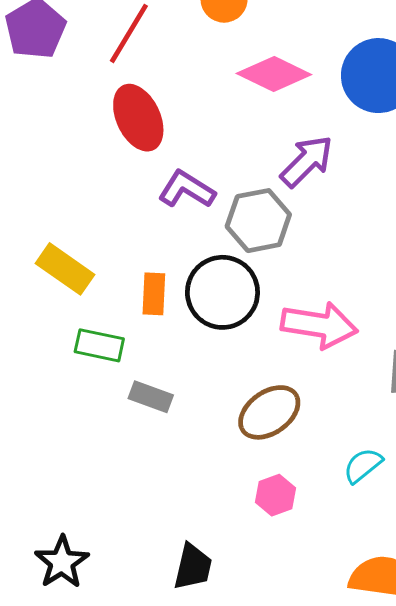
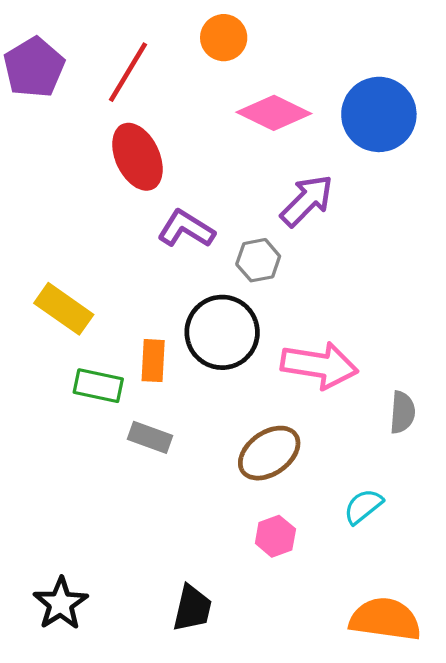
gray hexagon: (258, 221) -> (258, 260), size x0.7
orange rectangle: (154, 294) -> (153, 361), moved

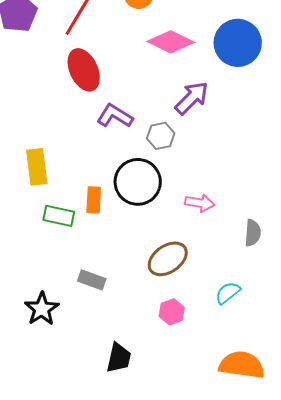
yellow rectangle: (64, 309) -> (37, 167), turned 48
pink arrow: (319, 365) -> (200, 203), size x0.6
gray rectangle: (150, 437) -> (92, 280), moved
black star: (61, 604) -> (42, 309), moved

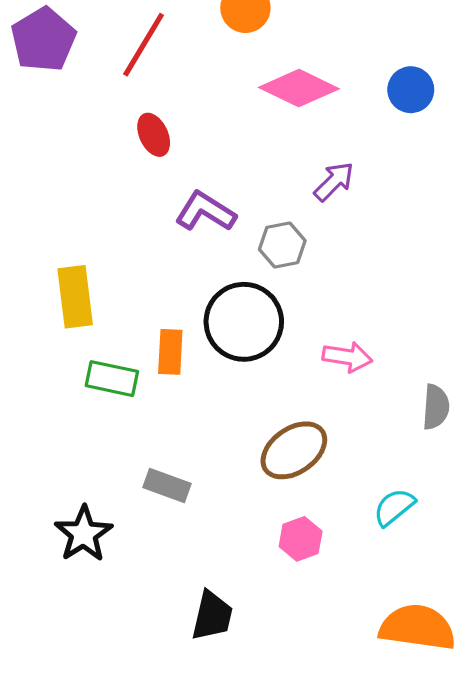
blue circle: (238, 43) -> (411, 90), size x0.6
red ellipse: (84, 70) -> (154, 135), size x0.6
purple arrow: (192, 98) -> (334, 182), size x0.7

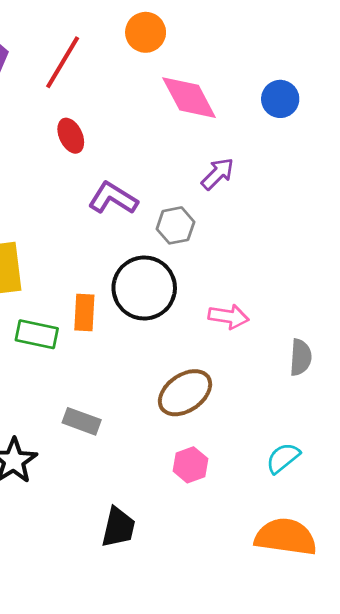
pink diamond: (299, 88) -> (189, 98), turned 36
cyan semicircle: (394, 507) -> (283, 458), moved

